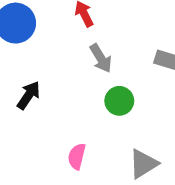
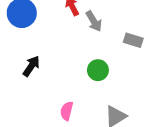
gray arrow: (101, 58) -> (94, 21), moved

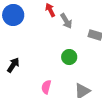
black arrow: (31, 66) -> (13, 65), moved

